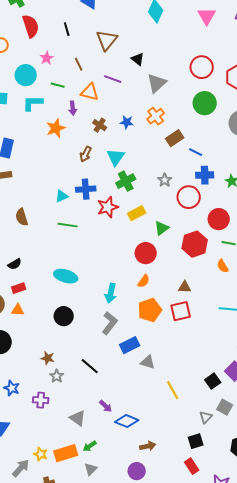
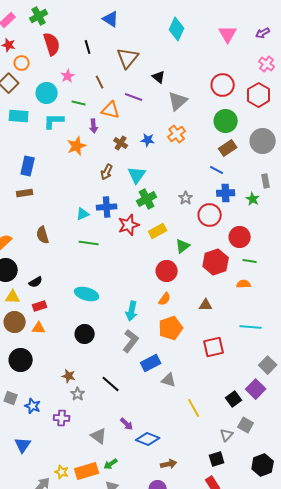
brown rectangle: (175, 138) -> (228, 148), moved
orange semicircle: (223, 266) -> (244, 284), turned 120
red square: (181, 311) -> (214, 347), moved

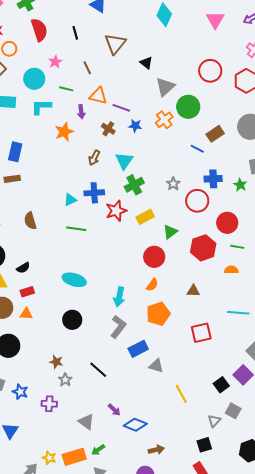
purple line: (134, 97) -> (121, 108), moved
green circle: (226, 121) -> (188, 107), moved
blue line: (217, 170) -> (197, 149), moved

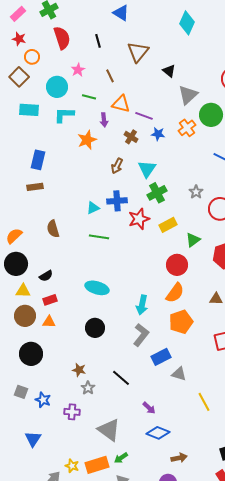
orange semicircle: (152, 285) -> (175, 293), size x1.5
purple arrow: (114, 410) -> (149, 408), moved
gray triangle: (86, 422) -> (109, 430), size x1.4

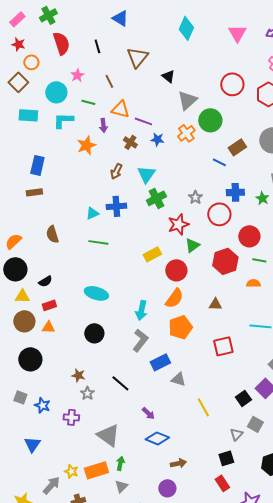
red star: (139, 219) -> (178, 224), moved
yellow rectangle: (168, 225) -> (152, 254), moved
green arrow: (121, 458) -> (120, 463), turned 136

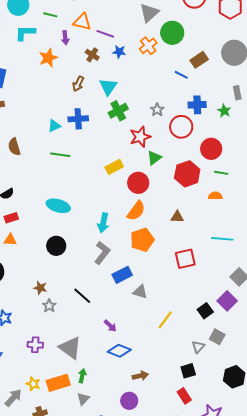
yellow line: (203, 407) -> (165, 320), turned 66
purple cross: (71, 417) -> (35, 345), moved

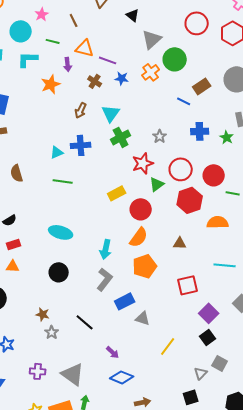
red circle: (181, 127) -> (181, 169), moved
green line: (221, 173) -> (233, 193), moved
orange semicircle: (215, 196) -> (218, 222), size x1.5
purple square: (227, 301) -> (209, 313), moved

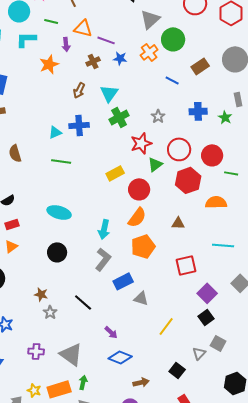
brown cross: (95, 81) -> (93, 61), turned 32
blue line: (184, 101) -> (172, 80), moved
orange triangle: (13, 266) -> (11, 246), turned -40
black square: (191, 397) -> (177, 370), moved, turned -35

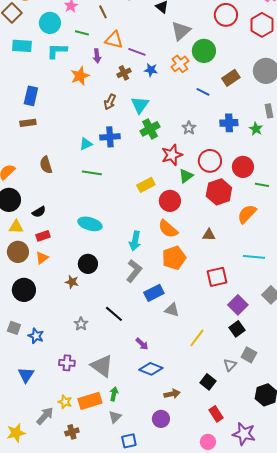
orange semicircle: (216, 202) -> (247, 214), turned -45
orange semicircle: (137, 217) -> (168, 229), turned 95
brown star: (41, 294) -> (72, 282), moved

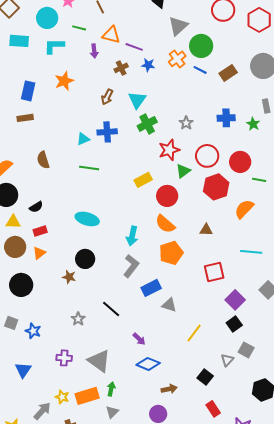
orange star: (80, 76) -> (64, 81), moved
blue line: (203, 92) -> (200, 70), moved

